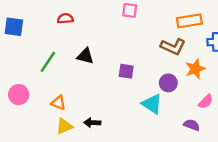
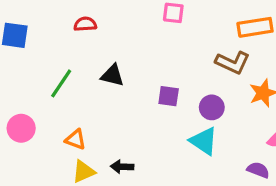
purple circle: (168, 83) -> (212, 107), moved

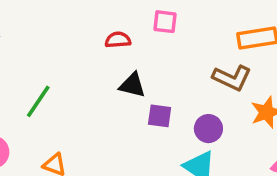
red semicircle: (85, 24) -> (118, 40), moved
black triangle: (112, 75) -> (132, 85), moved

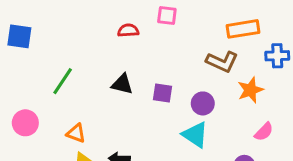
black triangle: (132, 85) -> (122, 84), moved

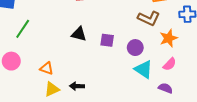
green line: (63, 81) -> (23, 29), moved
pink semicircle: (264, 132) -> (170, 64), moved
cyan triangle: (195, 135) -> (144, 69), moved

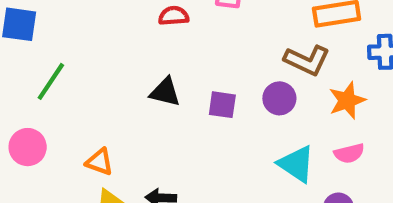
purple circle: (135, 48) -> (279, 98), moved
pink semicircle: (170, 64) -> (349, 153), turned 32

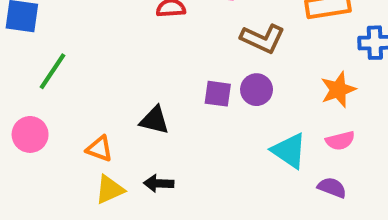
brown L-shape: (307, 60) -> (263, 39), moved
black triangle: (165, 92) -> (155, 120), moved
purple circle: (279, 98) -> (257, 90), moved

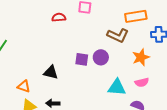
brown L-shape: (263, 39) -> (118, 35), moved
cyan triangle: (289, 151) -> (117, 87), turned -30

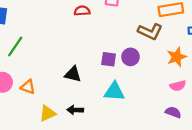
orange triangle: (24, 86) -> (28, 87), moved
cyan triangle: (117, 87) -> (114, 91), moved

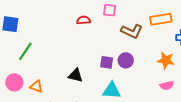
brown L-shape: (150, 32) -> (132, 31), moved
orange star: (177, 57) -> (166, 60), turned 30

